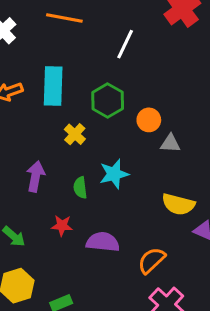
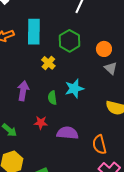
orange circle: (149, 120) -> (104, 49), moved
gray triangle: (170, 143) -> (111, 68), turned 40
orange semicircle: (152, 260) -> (99, 145), turned -60

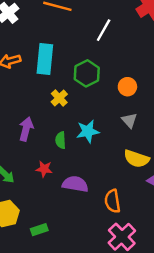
gray triangle: (111, 68) -> (129, 120), moved

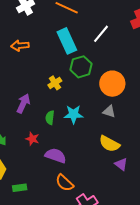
cyan rectangle: (45, 59) -> (67, 41), moved, turned -40
orange circle: (127, 87) -> (112, 84), size x1.6
gray triangle: (129, 120) -> (109, 111), turned -40
orange semicircle: (112, 201) -> (65, 183), moved, turned -48

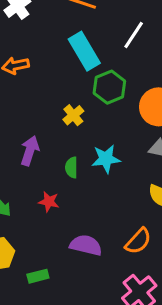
purple semicircle: (56, 156) -> (86, 245), moved
orange semicircle: (65, 183) -> (138, 241), moved, turned -84

